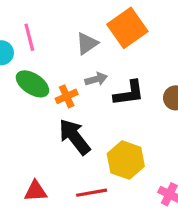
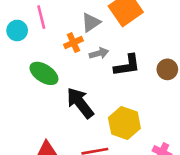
green ellipse: (32, 84) -> (44, 73), moved
orange cross: (67, 96) -> (73, 43), moved

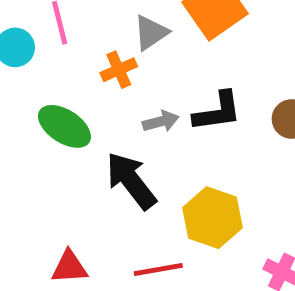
gray arrow: (99, 53) -> (161, 121), moved

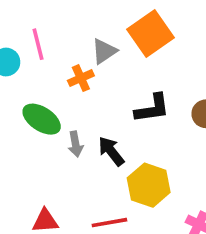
gray arrow: (161, 121) -> (76, 144), moved, turned 95
black arrow: (131, 181) -> (111, 151), moved, size x0.7

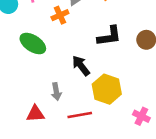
gray arrow: (76, 144) -> (56, 92), moved

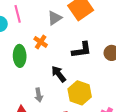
orange cross: (60, 15) -> (41, 42), moved, turned -32
green ellipse: (33, 44) -> (20, 56), turned 55

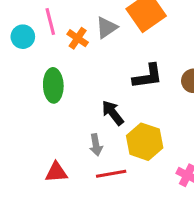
orange cross: (41, 42) -> (78, 38), moved
gray arrow: (39, 95) -> (96, 145), moved

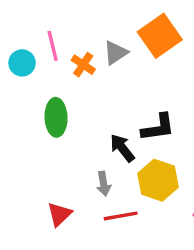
black L-shape: (148, 76) -> (158, 128), moved
red triangle: (56, 172) -> (59, 214), turned -40

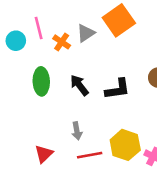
black arrow: (122, 148) -> (79, 85), moved
yellow hexagon: (158, 180) -> (125, 145), moved

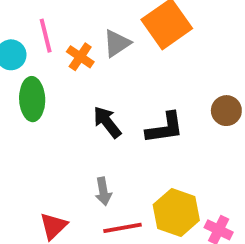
green ellipse: (41, 81) -> (32, 99), moved

